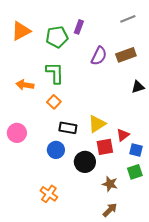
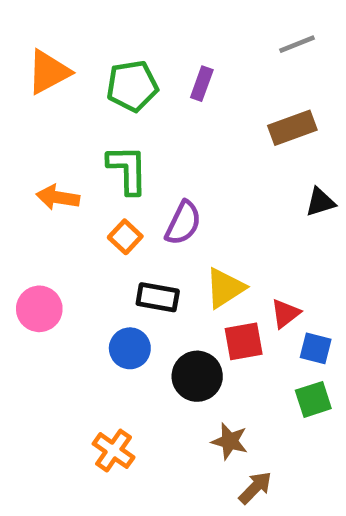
purple rectangle: (79, 27) -> (202, 84), moved
purple semicircle: (99, 56) -> (183, 223), moved
brown star: (110, 184) -> (230, 441), moved

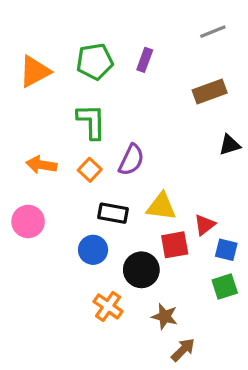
orange triangle: (49, 72) -> (35, 72), moved
orange arrow: (58, 197) -> (41, 165), moved
yellow triangle: (225, 288) -> (161, 206), turned 40
orange cross: (114, 451) -> (108, 306), moved

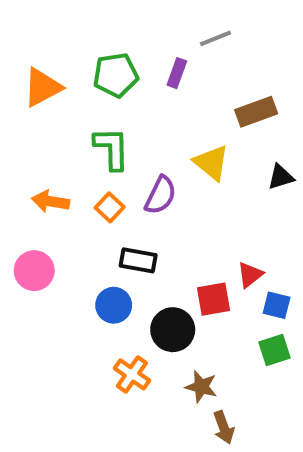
gray line: (213, 32) -> (215, 38), moved
yellow triangle: (161, 206) -> (211, 163), moved, turned 32
brown arrow: (183, 350) -> (224, 427), turned 115

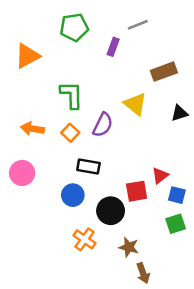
green pentagon: (116, 75) -> (74, 27), moved

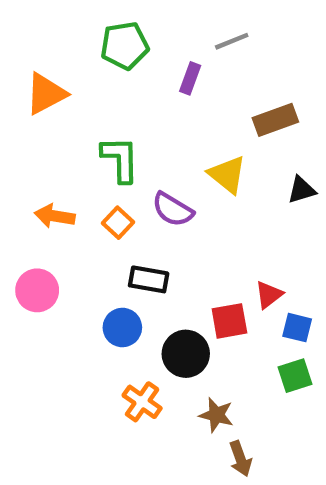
purple semicircle: (103, 125) -> (173, 210), turned 95

